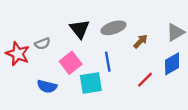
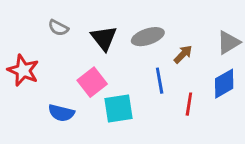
gray semicircle: (42, 44) -> (58, 28), moved, turned 49
blue line: (108, 62) -> (160, 81), moved
red line: (145, 80) -> (189, 104), turned -36

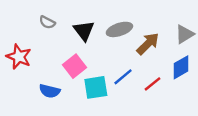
brown arrow: (183, 54) -> (148, 44), size x1.5
blue line: (160, 81) -> (123, 77), moved, turned 60
red line: (189, 104) -> (153, 84), turned 42

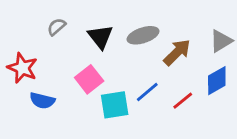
gray semicircle: (47, 22) -> (56, 27), turned 112
blue semicircle: (50, 91) -> (42, 101), moved

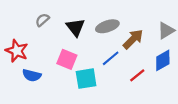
pink square: (89, 79) -> (67, 59), turned -30
blue line: (147, 92) -> (111, 58), moved

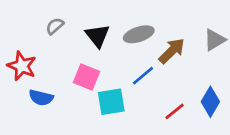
blue diamond: (163, 60) -> (210, 102), moved, turned -30
red line: (137, 75) -> (175, 111), moved

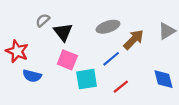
black triangle: (97, 36) -> (63, 32), moved
blue diamond: (210, 102) -> (164, 79), turned -45
red line: (175, 111) -> (121, 87), moved

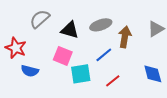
gray semicircle: (43, 20) -> (40, 19), size x1.5
black triangle: (63, 32) -> (70, 30), moved, turned -36
brown arrow: (134, 40) -> (125, 37), turned -35

